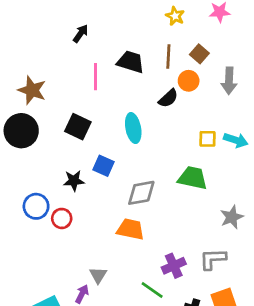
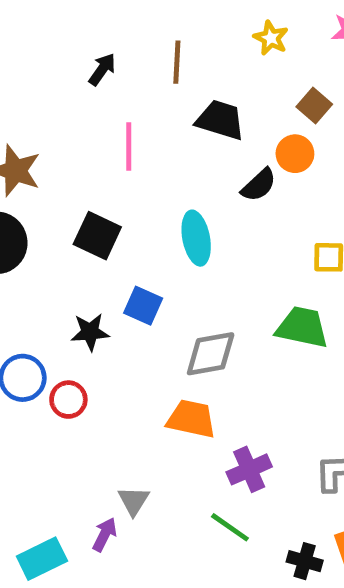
brown line: (168, 56) -> (177, 62), moved
black trapezoid: (131, 62) -> (220, 120), moved
purple cross: (174, 266) -> (249, 469), moved

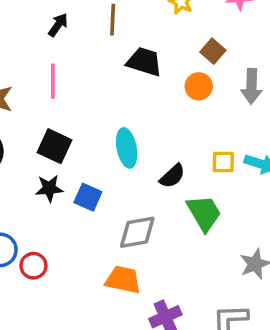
pink line: (129, 146) -> (53, 81), moved
black semicircle: (259, 185) -> (172, 176), moved
green trapezoid: (302, 327) -> (204, 213), turned 48
black star: (90, 332) -> (49, 188), moved

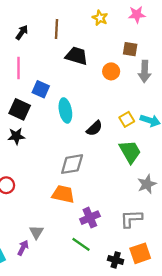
brown square: (213, 51) -> (130, 49), moved, turned -32
yellow square: (223, 162) -> (127, 119), turned -32
blue square: (88, 197) -> (41, 89), moved
green trapezoid: (204, 213) -> (130, 152), moved

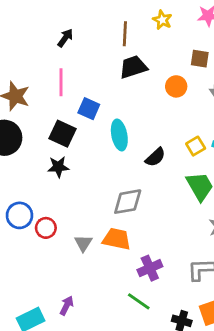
brown line: (56, 29) -> (125, 34), moved
black trapezoid: (77, 56) -> (133, 67), turned -35
gray triangle: (36, 232) -> (83, 243), moved

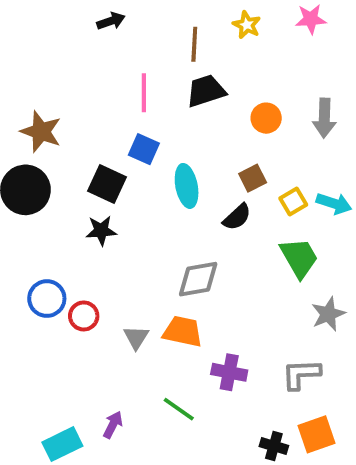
black arrow: (65, 38) -> (111, 21), moved, turned 36
brown square: (200, 59) -> (253, 178), moved, turned -36
pink line: (61, 82) -> (144, 93), moved
purple cross: (150, 268) -> (229, 372), turned 35
green line: (139, 301) -> (179, 409), moved

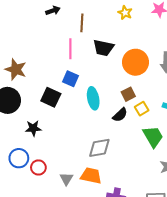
brown line: (194, 44) -> (82, 23), moved
black trapezoid: (206, 91) -> (103, 48), turned -150
orange circle: (266, 118) -> (135, 62), size x1.6
yellow square: (293, 201) -> (142, 109), moved
black star: (101, 231) -> (33, 128), moved

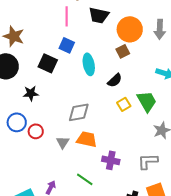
brown square: (128, 94) -> (123, 51), moved
yellow square: (142, 109) -> (124, 104), moved
gray diamond: (99, 148) -> (79, 112), moved

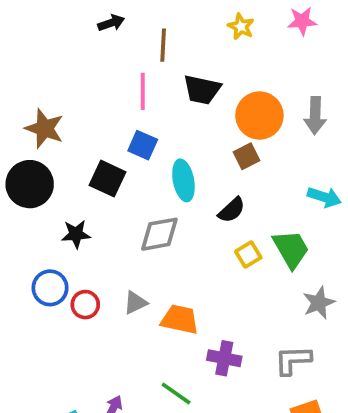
gray diamond: (79, 112) -> (159, 234), moved
gray triangle: (63, 142) -> (135, 303), moved, turned 32

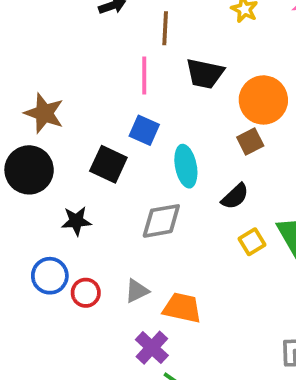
purple cross: (224, 358) -> (152, 348), moved, turned 32

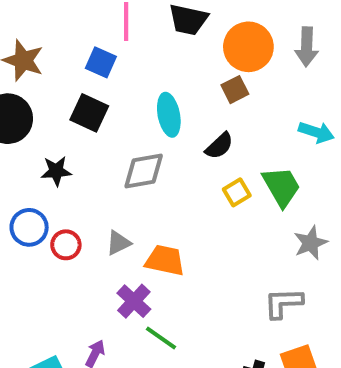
blue square: (144, 130) -> (101, 62), moved

